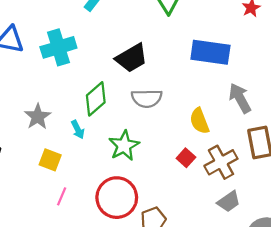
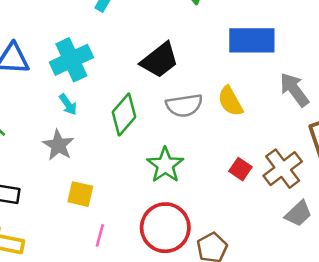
yellow semicircle: (199, 121) -> (230, 101), moved
cyan arrow: (78, 130) -> (68, 104), moved

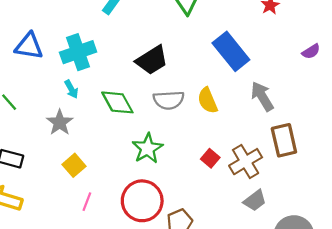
blue rectangle: (252, 40) -> (231, 51), turned 45
green diamond: (124, 114) -> (117, 102), turned -76
yellow square: (80, 194) -> (74, 165), turned 30

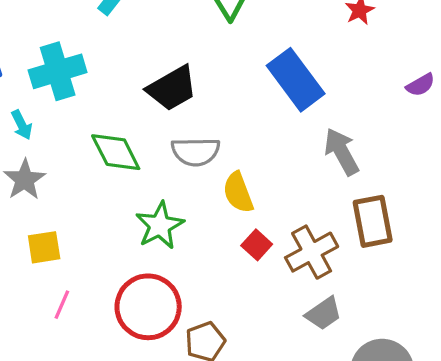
cyan arrow: (71, 89) -> (22, 125), moved
yellow semicircle: (208, 101) -> (238, 193), moved
yellow square: (74, 165) -> (44, 247), turned 30

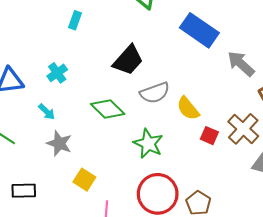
cyan cross: (58, 71) -> (57, 73), size x0.6
yellow square: (44, 247) -> (84, 180), turned -30

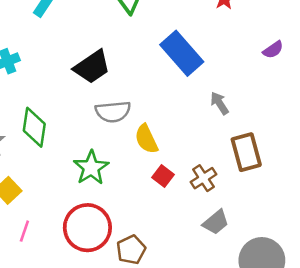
gray arrow: (241, 64) -> (219, 103), size x0.7
green diamond: (108, 109) -> (34, 127), moved, turned 40
brown cross: (243, 129) -> (203, 178), size x0.7

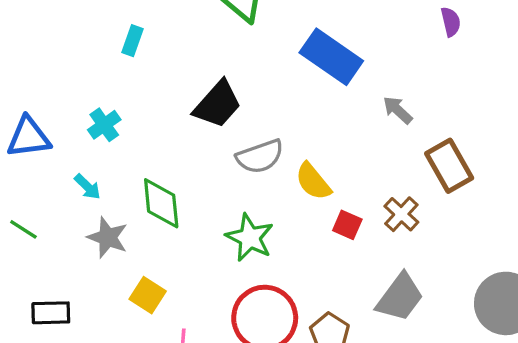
purple semicircle: (273, 50) -> (451, 22), turned -55
gray trapezoid: (216, 222) -> (400, 297), moved, size x1.4

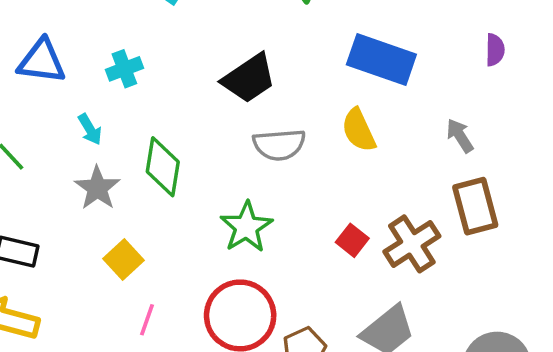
purple semicircle: (451, 22) -> (495, 50), moved
blue rectangle: (331, 57) -> (381, 60), turned -30
gray arrow: (398, 110) -> (460, 136), moved
yellow semicircle: (313, 181) -> (359, 130), moved
brown cross: (401, 214) -> (412, 244), size x1.4

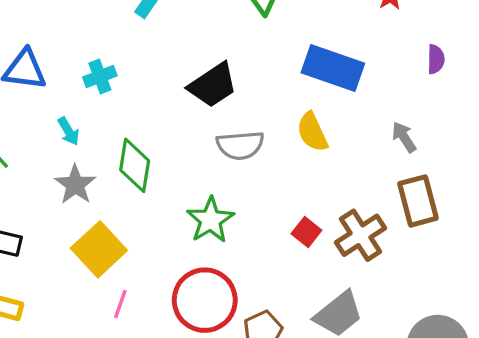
yellow square: (123, 259) -> (99, 249), size x1.5

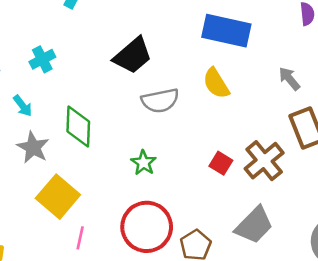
green star: (210, 220) -> (144, 163), size x0.7

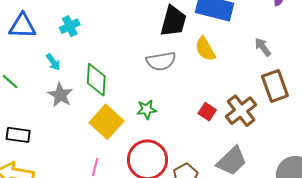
black trapezoid: (133, 56) -> (173, 21), moved, turned -36
green star: (144, 163) -> (147, 109), turned 30
yellow square: (58, 197) -> (106, 122), moved

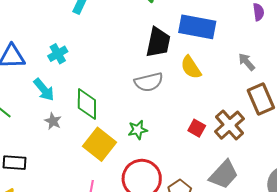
cyan arrow: (53, 62) -> (44, 90), size x1.4
gray star: (60, 95) -> (53, 121), size x0.7

